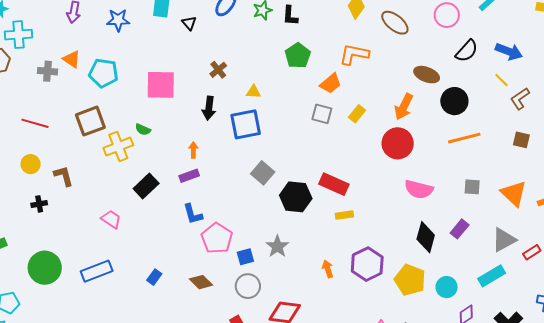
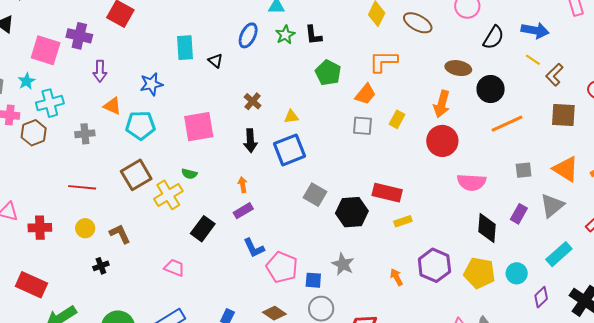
blue star: (118, 20) -> (151, 84), moved
orange triangle: (72, 59) -> (112, 106), moved
brown square: (521, 140) -> (563, 115), size x1.5
gray triangle: (504, 240) -> (552, 206), moved
blue square: (245, 257) -> (313, 280), turned 30

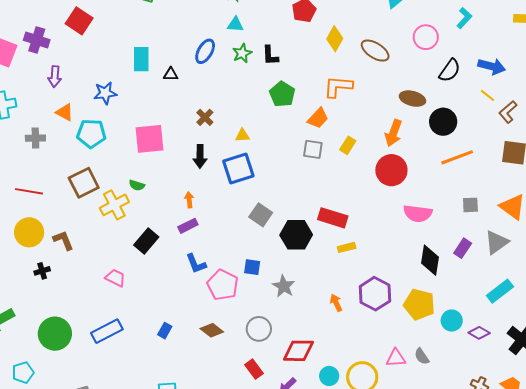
black triangle: (215, 61) -> (171, 74), turned -42
yellow circle: (85, 228) -> (29, 232), size x1.5
cyan circle: (517, 273) -> (452, 321), moved
blue square: (313, 280) -> (252, 267), moved
purple diamond: (541, 297) -> (479, 333), turned 70

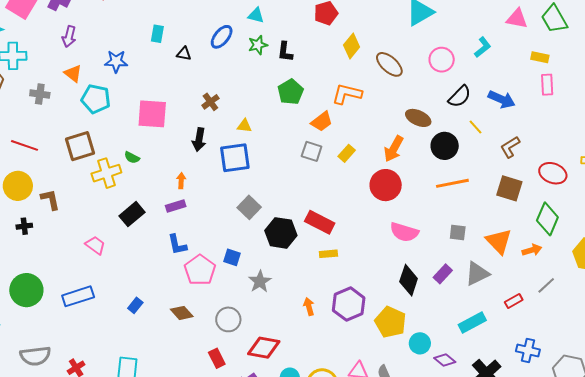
cyan rectangle: (141, 59) -> (157, 34), size x0.7
yellow line: (487, 95) -> (476, 127), moved

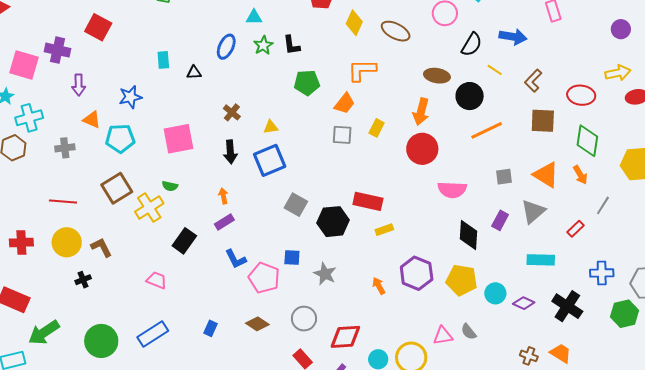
green pentagon: (291, 92) -> (307, 83), turned -30
orange arrow: (532, 250) -> (580, 175), turned 90
cyan rectangle: (472, 322) -> (541, 260), turned 44

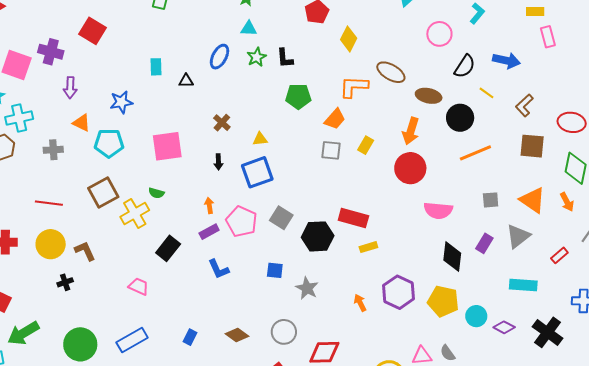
brown ellipse: (396, 31) -> (391, 72), moved
black arrow: (230, 152) -> (218, 162), size x0.7
pink pentagon: (264, 278) -> (241, 221), moved

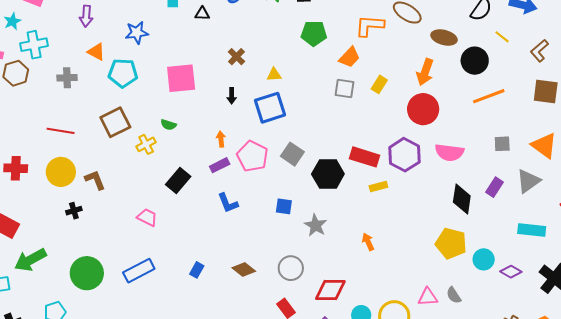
yellow cross: (135, 214) -> (146, 144), size x0.7
purple hexagon: (398, 292) -> (404, 155), moved

